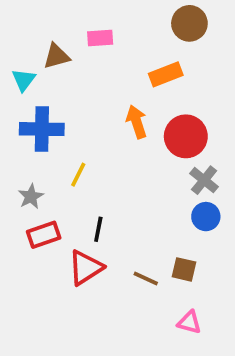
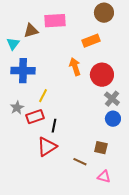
pink rectangle: (100, 38) -> (55, 21), size x1.5
red rectangle: (44, 235) -> (35, 117), moved
brown line: (146, 278) -> (80, 162), moved

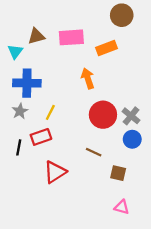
pink rectangle: (55, 21) -> (71, 37), moved
red circle: (102, 75) -> (103, 115), moved
gray star: (17, 108) -> (20, 111), moved
black line: (54, 126) -> (19, 147), moved
brown line: (80, 162) -> (94, 152), moved

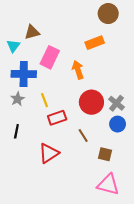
pink rectangle: (71, 37) -> (50, 57), moved, turned -60
yellow line: (50, 112) -> (45, 100), turned -48
red rectangle: (41, 137) -> (57, 118), moved
brown line: (94, 152) -> (83, 136), turned 32
pink triangle: (122, 207) -> (108, 185), size x1.6

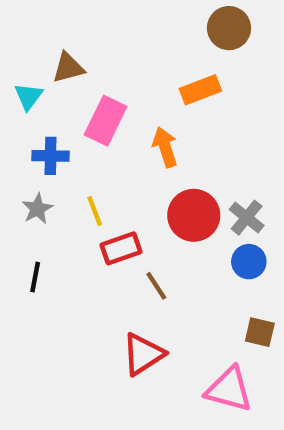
blue cross: (24, 74) -> (51, 156), size x0.7
brown line: (83, 136) -> (156, 286), moved
red triangle: (49, 153) -> (143, 354), moved
brown square: (105, 154) -> (260, 332), moved

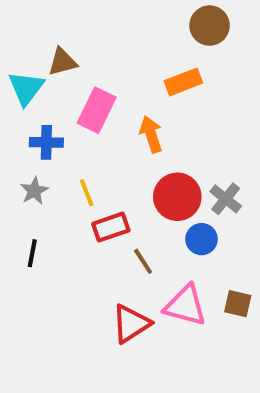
cyan triangle: (28, 96) -> (26, 88), size x1.4
blue circle: (249, 262) -> (201, 239), moved
pink triangle: (229, 389) -> (185, 306), moved

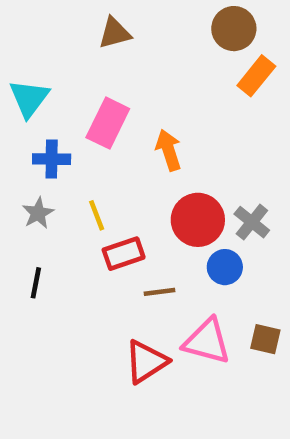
brown triangle: (62, 62) -> (115, 33), moved
orange rectangle: (183, 82) -> (256, 76), moved, turned -30
brown line: (143, 261) -> (160, 292), turned -64

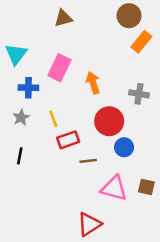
gray cross: (252, 222) -> (139, 94), moved, turned -30
red triangle: (146, 362) -> (89, 224), moved

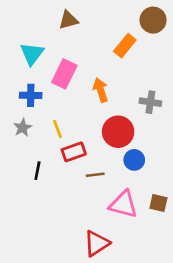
brown circle: (129, 16) -> (153, 20), moved
orange rectangle: (141, 42) -> (125, 46), moved
cyan triangle: (16, 54) -> (32, 54), moved
black line: (20, 156) -> (37, 171), moved

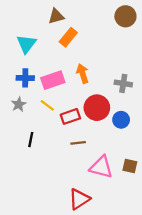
orange rectangle: (125, 46) -> (68, 37), moved
pink rectangle: (64, 74) -> (53, 80), moved, turned 45
yellow line: (58, 129) -> (47, 105), turned -32
red rectangle: (74, 152) -> (70, 116), moved
blue circle: (134, 160) -> (121, 120), moved

